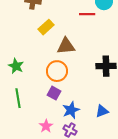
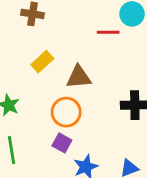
yellow rectangle: (46, 27) -> (42, 62), moved

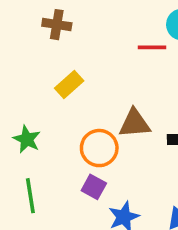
brown triangle: (79, 77) -> (134, 123), moved

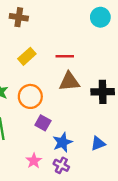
red line: (152, 47) -> (65, 56), moved
orange circle: (99, 148) -> (30, 96), moved

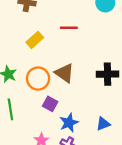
red line: (65, 56) -> (69, 28), moved
brown triangle: (69, 82) -> (64, 73), moved, turned 40

